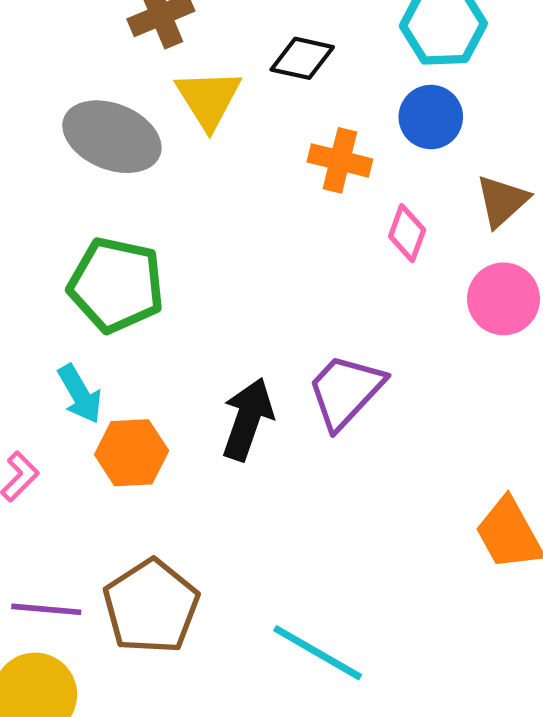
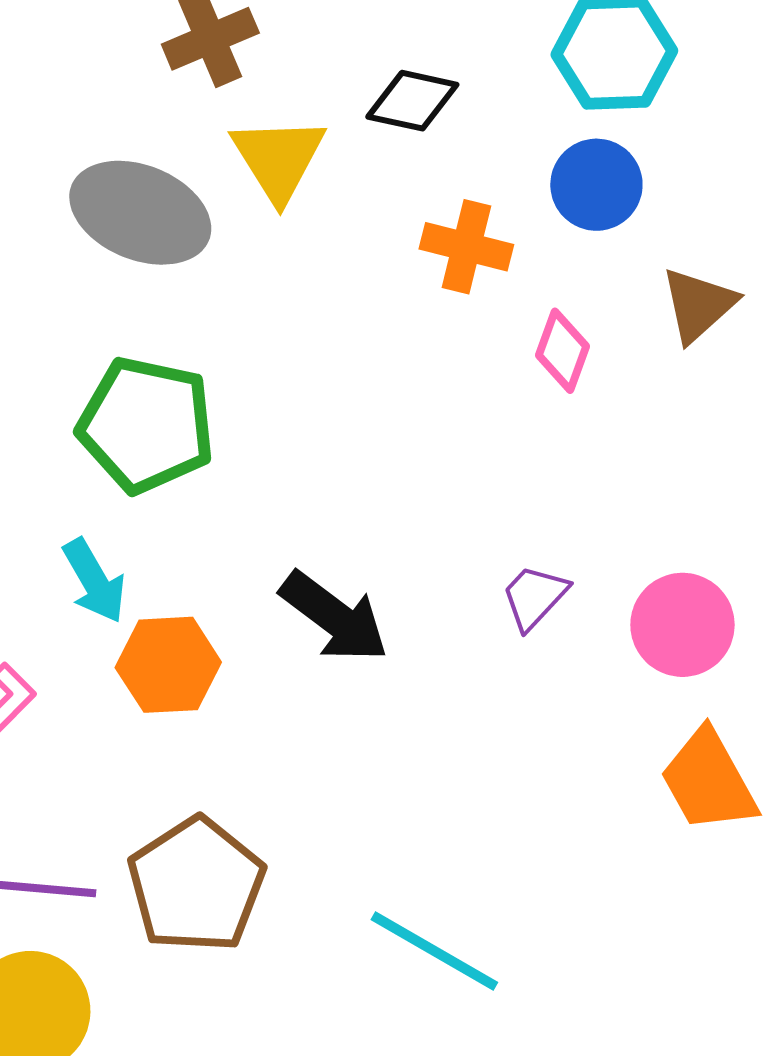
pink circle: (504, 299) -> (682, 625), moved
purple trapezoid: (346, 391) -> (534, 597), moved, size x0.6
black arrow: (248, 419) -> (334, 617), turned 108

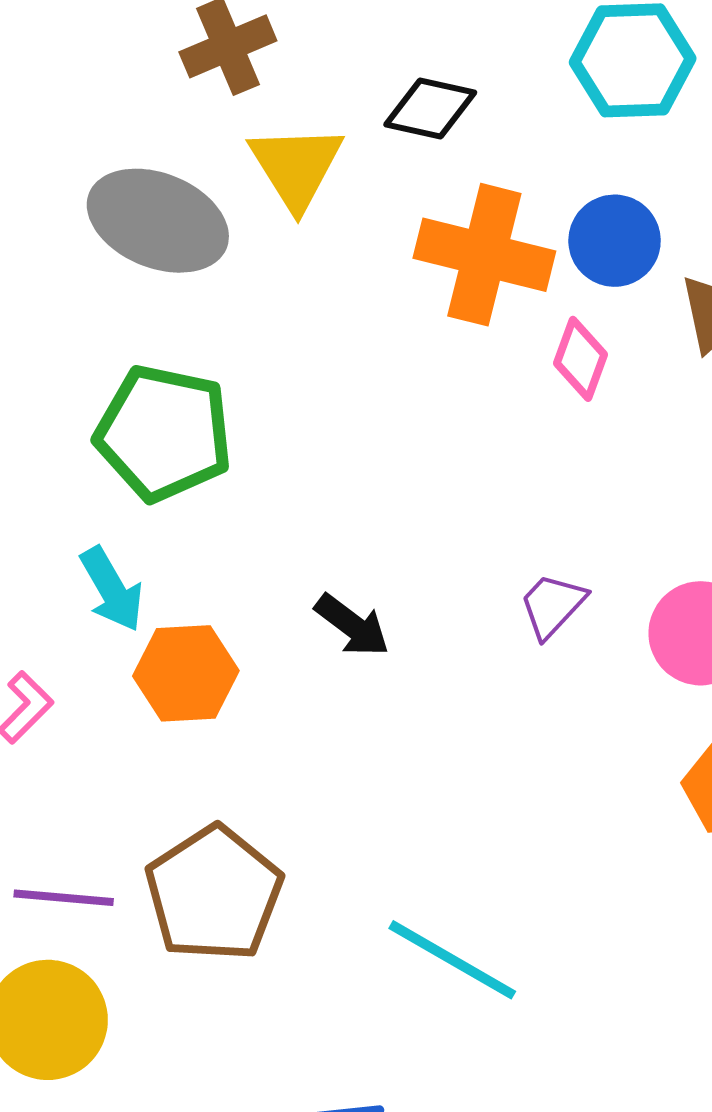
blue circle: (596, 185) -> (615, 241), moved
orange cross: (466, 247) -> (484, 255), size x1.5
black arrow: (334, 617) -> (352, 625), size x0.7

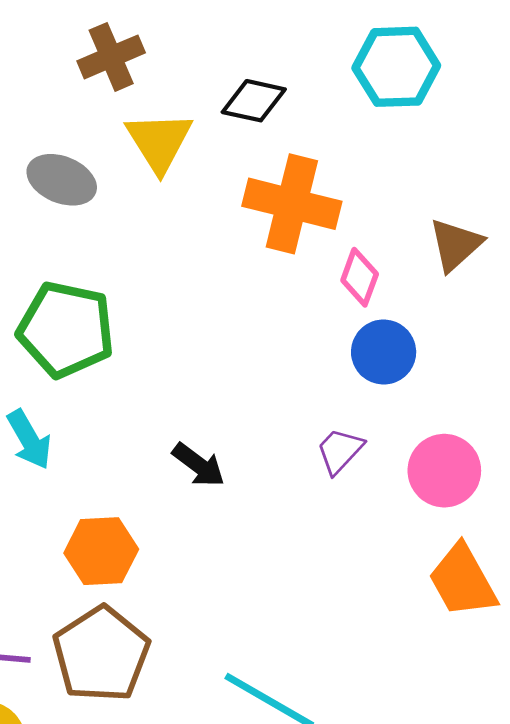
gray ellipse: (158, 221) -> (62, 180), size x0.7
blue circle: (615, 241) -> (384, 352), moved
orange hexagon: (186, 673) -> (101, 551), moved

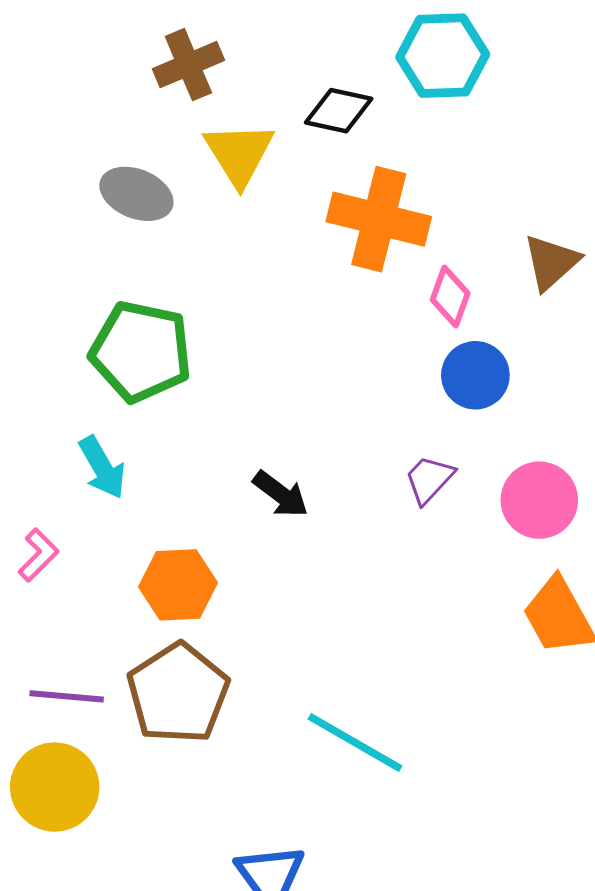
cyan hexagon: (396, 67) -> (443, 56), moved

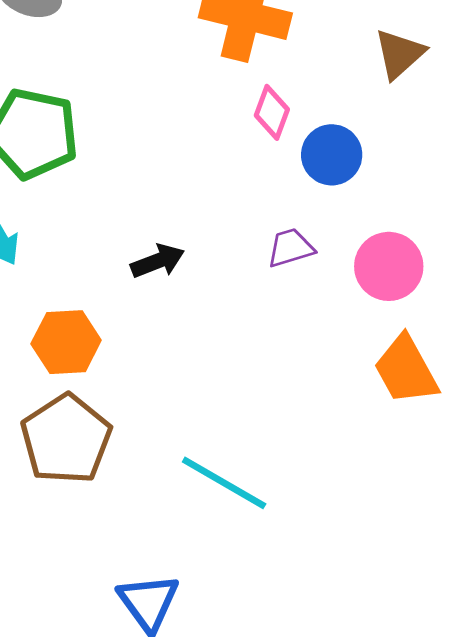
pink diamond: (450, 296) -> (272, 112), moved
purple trapezoid: (429, 479) -> (290, 248), turned 30
black arrow: (281, 494) -> (158, 261), turned -58

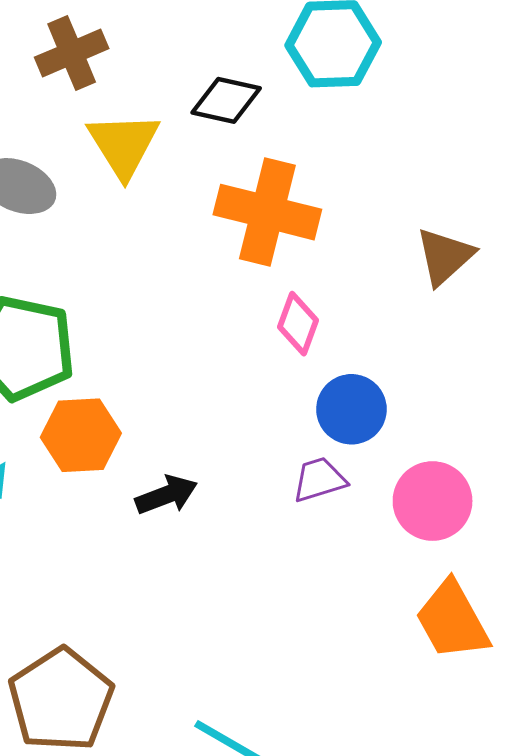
blue circle: (332, 155) -> (351, 409), moved
orange hexagon: (66, 342) -> (81, 435), moved

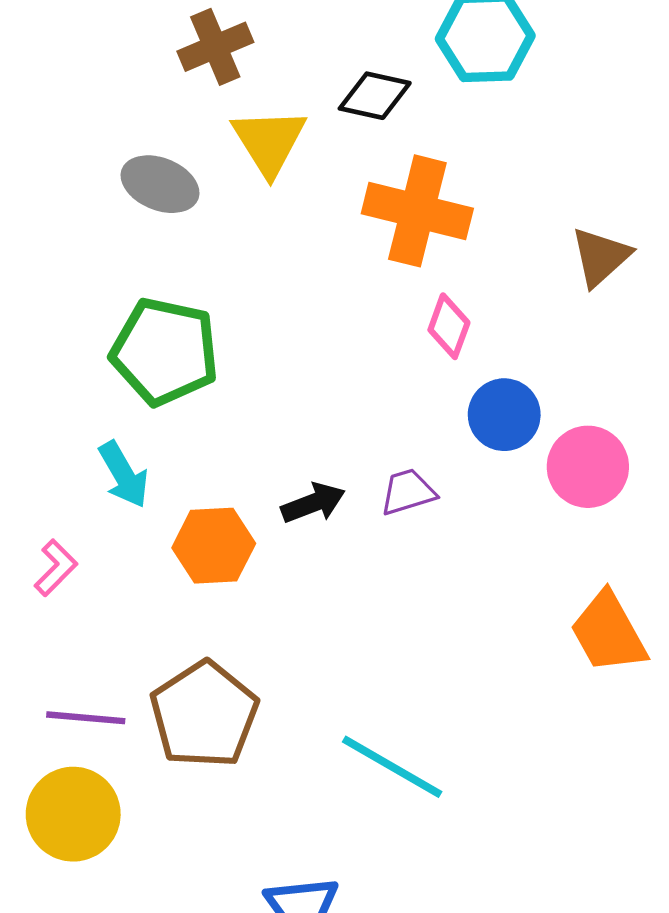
orange hexagon: (81, 435) -> (214, 546), moved
purple trapezoid: (319, 480) -> (408, 492), moved
pink circle: (433, 501) -> (588, 467), moved

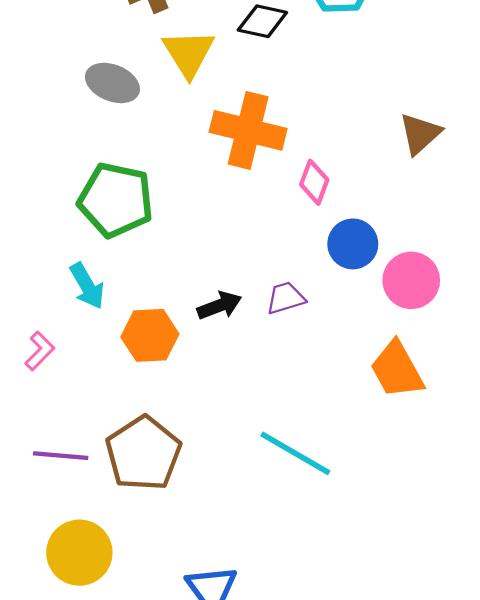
orange cross: (417, 211) -> (248, 130), moved
orange trapezoid: (608, 633) -> (397, 370), moved
cyan line: (392, 767) -> (295, 453), moved
yellow circle: (73, 814) -> (79, 553), moved

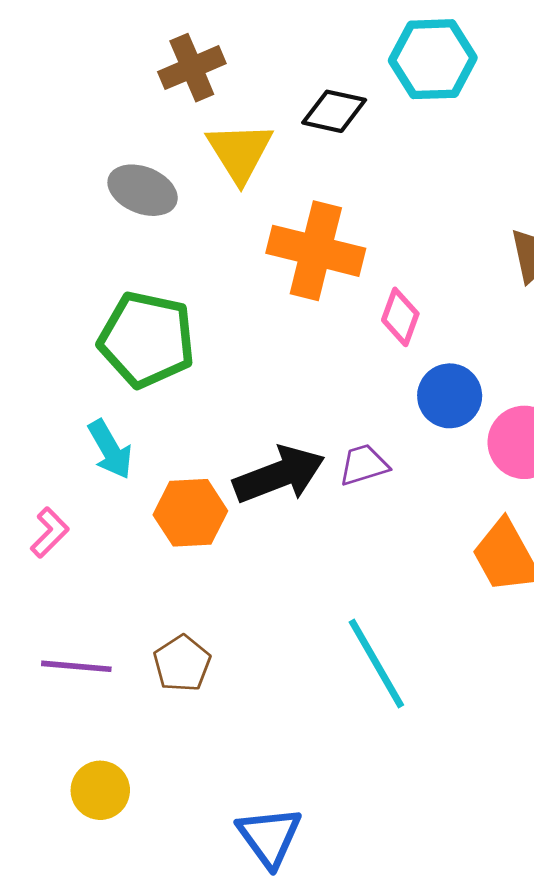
black arrow: (219, 306) -> (279, 475), size x1.6
brown pentagon: (143, 453) -> (182, 664), size x0.6
cyan line: (295, 453) -> (376, 664), turned 30
yellow circle: (79, 553) -> (100, 790), size x0.7

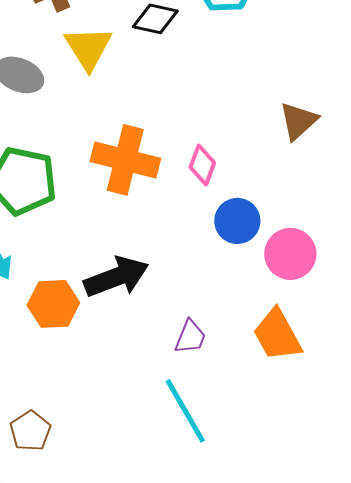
orange cross: (316, 251) -> (125, 160), moved
purple trapezoid: (364, 465) -> (190, 337), moved, turned 129
brown pentagon: (182, 664) -> (30, 431), moved

